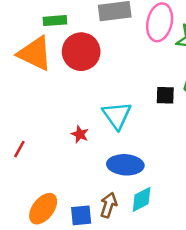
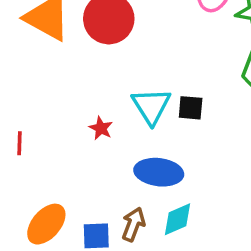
black square: (165, 95) -> (191, 108), moved
red line: (19, 149) -> (19, 143), turned -30

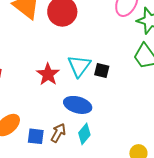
red star: (101, 128) -> (48, 74), size x1.6
cyan diamond: (178, 219) -> (84, 134), turned -35

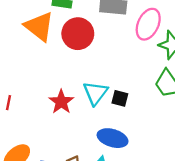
blue ellipse: (78, 105) -> (113, 138), moved

